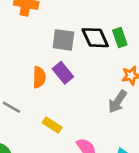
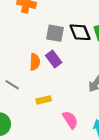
yellow rectangle: (52, 125) -> (44, 100), turned -48

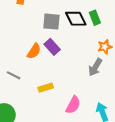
orange semicircle: (35, 62) -> (34, 51), turned 35
pink semicircle: (70, 120) -> (73, 105), turned 66

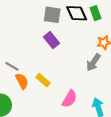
orange semicircle: (34, 51) -> (22, 81), moved, turned -63
yellow rectangle: (46, 88) -> (43, 80), turned 56

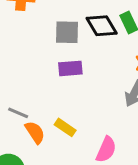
purple rectangle: (52, 40) -> (70, 68), turned -49

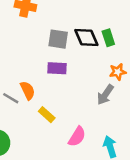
orange semicircle: (35, 132) -> (28, 90), moved

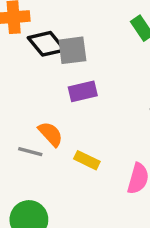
black diamond: (86, 38) -> (46, 44), moved

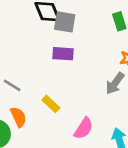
orange semicircle: (51, 134) -> (19, 117), moved

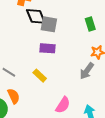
yellow rectangle: (51, 104) -> (40, 76), moved

